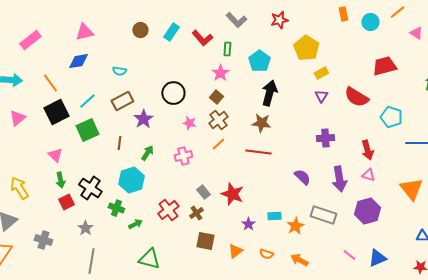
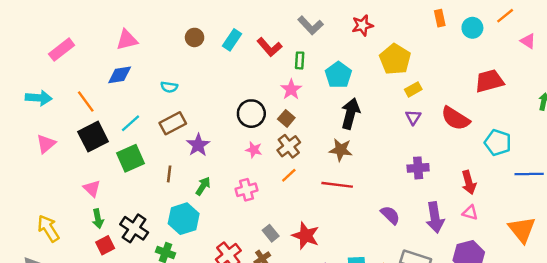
black circle: (173, 93) -> (251, 114), moved

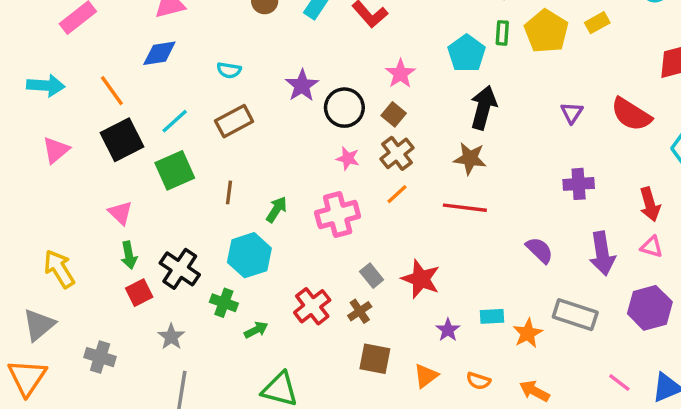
green rectangle: (300, 60) -> (502, 33), moved
yellow rectangle: (413, 89) -> (597, 23), moved
purple star: (198, 145) -> (302, 86), moved
pink cross: (246, 190) -> (338, 214), size x1.4

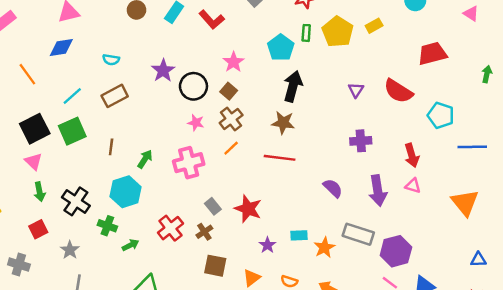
black square: (122, 140) -> (35, 129), moved
red square: (139, 293) -> (38, 229), moved
purple hexagon: (650, 308) -> (396, 251), moved

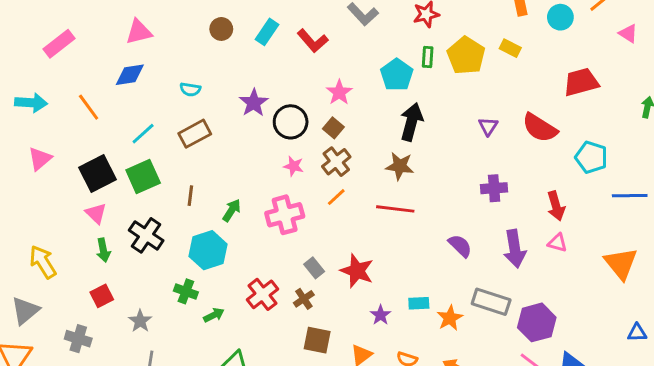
yellow rectangle: (374, 26) -> (510, 48), turned 56
black cross: (76, 201) -> (146, 235), moved

